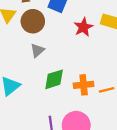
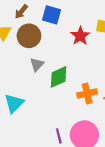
green diamond: (54, 79) -> (59, 77), moved

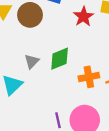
gray triangle: (37, 64) -> (32, 61), moved

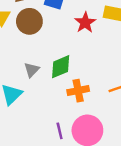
orange cross: (89, 77) -> (78, 91), moved

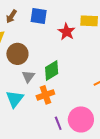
brown circle: (29, 21) -> (17, 54), moved
orange cross: (78, 91) -> (45, 95), moved

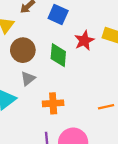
green diamond: (52, 71) -> (58, 55), moved, turned -70
orange cross: (45, 95) -> (53, 103), moved

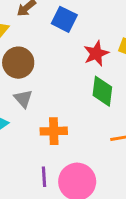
green diamond: (58, 55) -> (102, 91), moved
gray triangle: (28, 79) -> (23, 99), turned -35

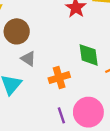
green diamond: (102, 91) -> (89, 55), moved

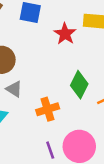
green diamond: (89, 55) -> (79, 85), turned 35

